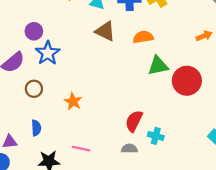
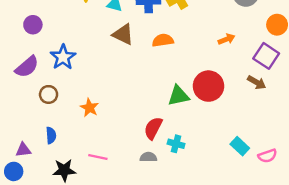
purple circle: (34, 31) -> (33, 25), moved
green triangle: (158, 66) -> (178, 96), moved

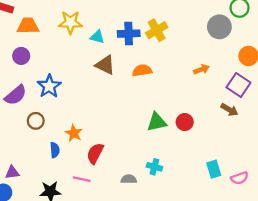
red circle: (209, 86) -> (185, 122), moved, size x0.6
red semicircle: (153, 128) -> (95, 153), moved
blue semicircle: (51, 135) -> (55, 150), moved
cyan rectangle: (240, 146) -> (214, 169), turned 30

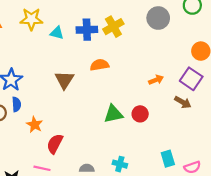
gray circle: (219, 27) -> (158, 18), moved
brown triangle: (105, 65) -> (64, 80), moved, turned 36
orange arrow: (201, 69) -> (156, 80), moved
blue semicircle: (55, 150) -> (16, 104), moved
cyan cross: (154, 167) -> (120, 164), moved

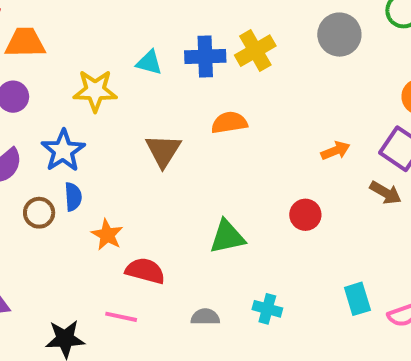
yellow star: (31, 19) -> (95, 91), moved
green triangle: (113, 114) -> (227, 237), moved
red semicircle: (55, 144) -> (145, 271), turned 78

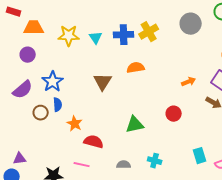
cyan triangle: (149, 63) -> (96, 38), turned 40
yellow star: (95, 91) -> (69, 36), moved

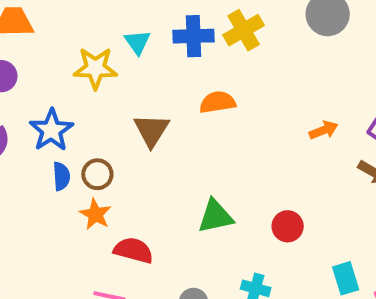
yellow star: (69, 36) -> (95, 68), moved
brown circle: (41, 113) -> (97, 174), moved
red circle: (174, 114) -> (288, 226), moved

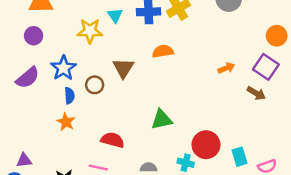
brown circle: (97, 174) -> (95, 85), moved
orange star: (95, 214) -> (66, 122), moved
red circle: (288, 226) -> (206, 145), moved, size x1.5

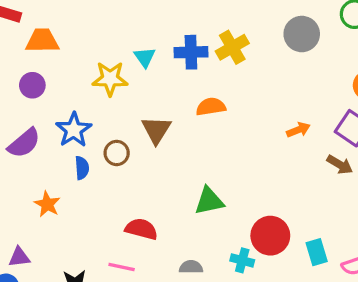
orange star: (66, 122) -> (47, 204), moved

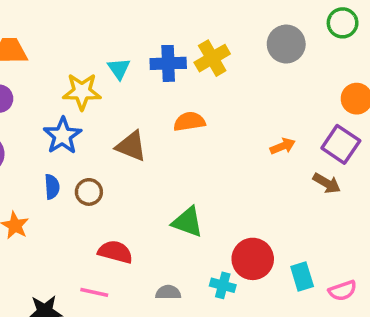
blue star: (74, 130) -> (63, 136), moved
brown triangle: (156, 130) -> (131, 146), turned -40
brown circle: (117, 153) -> (89, 192), moved
green triangle: (209, 201) -> (188, 222), turned 32

